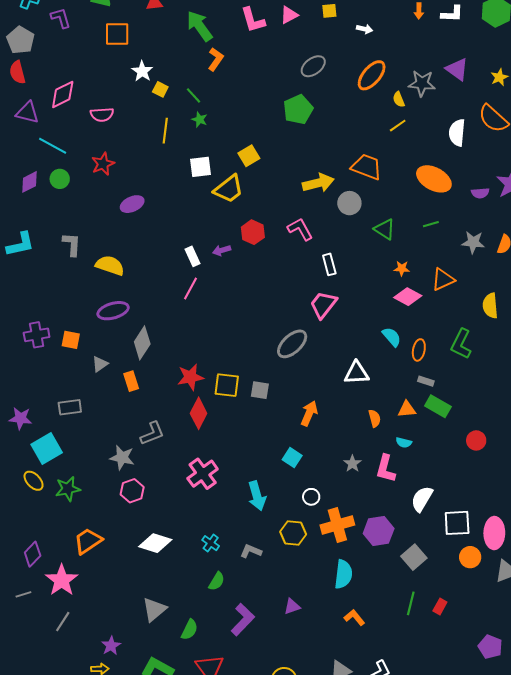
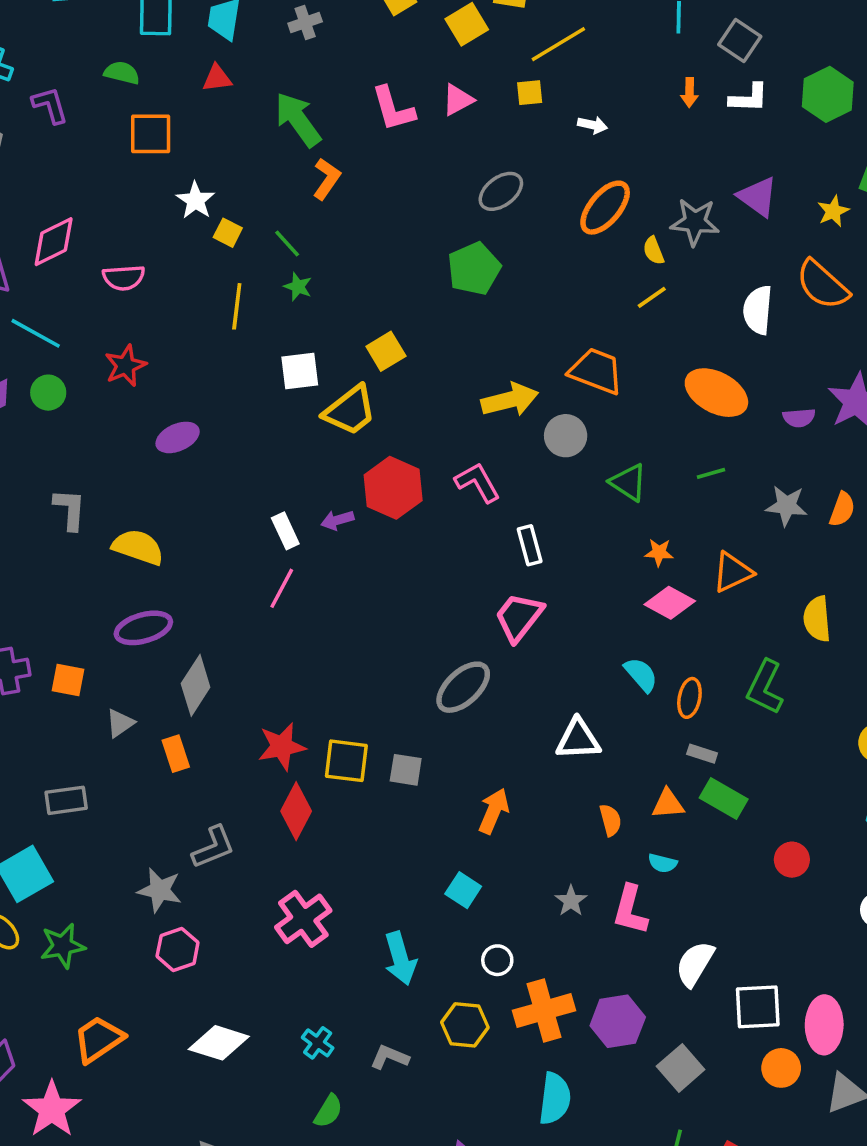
red hexagon: (253, 232) -> (393, 488), size x1.4

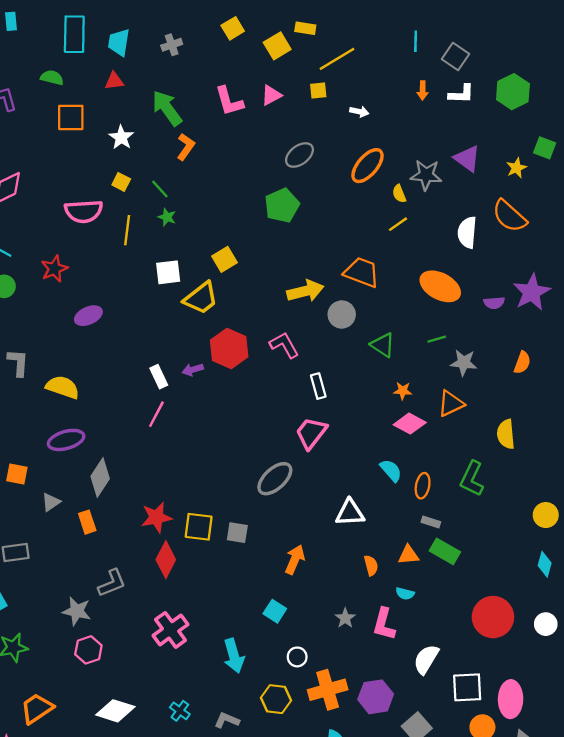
white star: (196, 200) -> (121, 137), moved
pink semicircle: (124, 278) -> (84, 211), moved, size x1.4
gray star: (786, 506) -> (464, 363), moved
red circle: (792, 860) -> (493, 617), moved, size x1.8

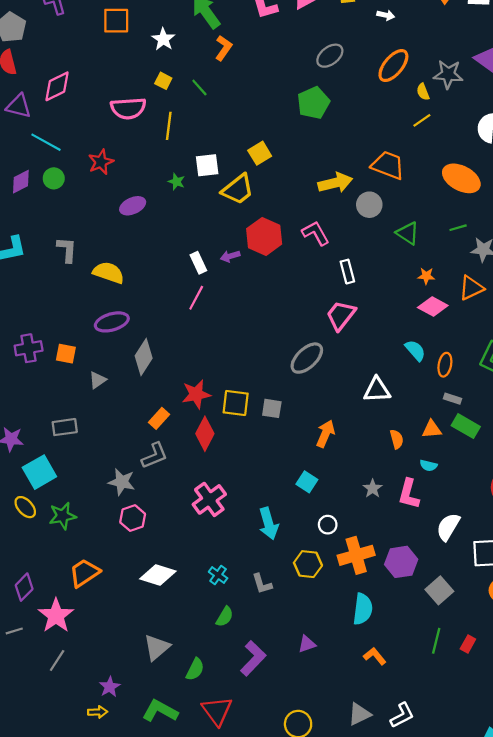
green star: (167, 217) -> (176, 182), moved
orange rectangle: (87, 522) -> (159, 418), moved, turned 60
gray L-shape: (227, 720) -> (262, 584), turned -130

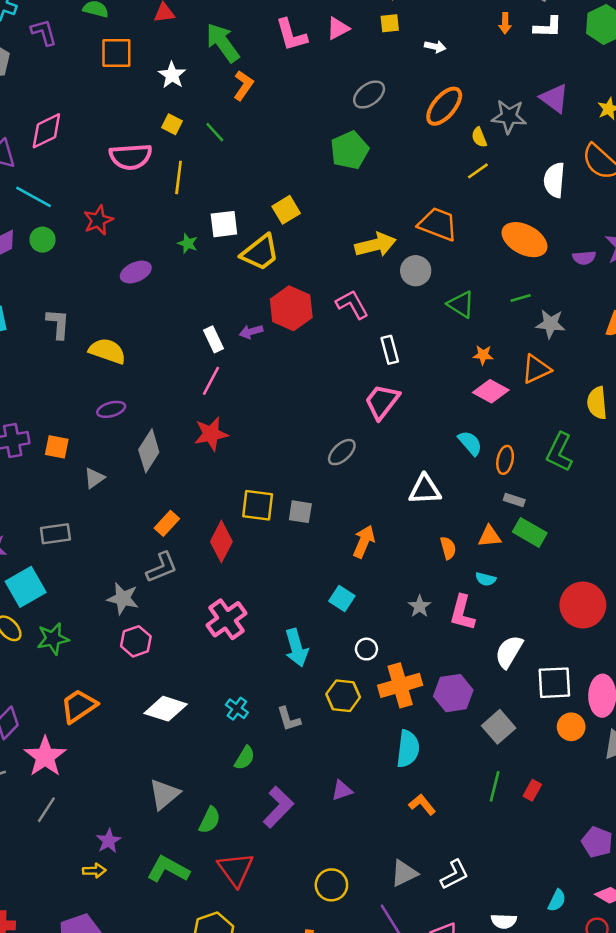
purple ellipse: (112, 322) -> (111, 409), size x0.7
gray ellipse: (307, 358) -> (342, 452), size x0.7
red star: (196, 394) -> (211, 434), moved

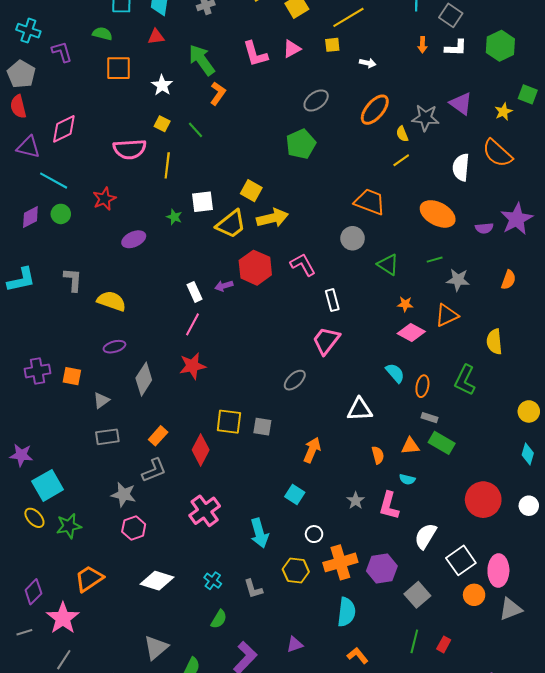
yellow square: (286, 210) -> (251, 191), turned -30
yellow arrow: (376, 245) -> (272, 218), moved
gray rectangle: (55, 534) -> (107, 437), moved
white square: (554, 683) -> (461, 560), turned -32

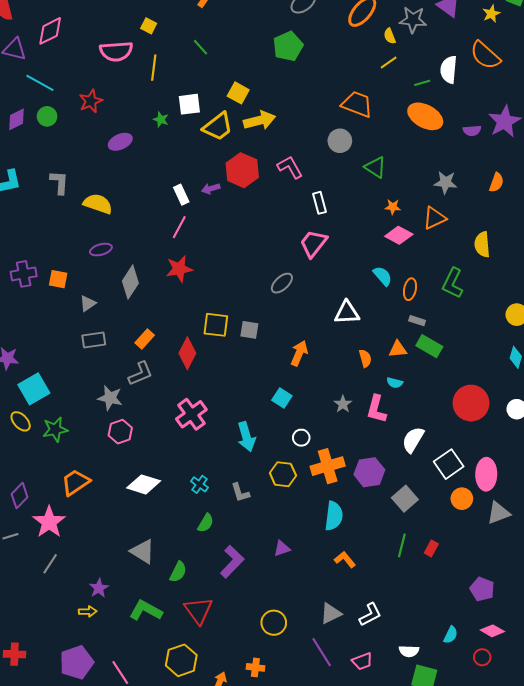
green line: (196, 130) -> (201, 47), moved
green line: (435, 260) -> (422, 83), moved
gray triangle: (156, 648) -> (143, 552), turned -48

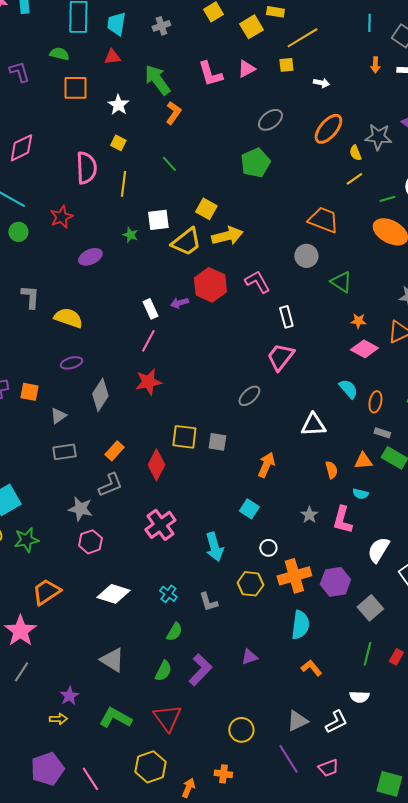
pink semicircle: (116, 51) -> (86, 168), turned -88
green semicircle: (178, 572) -> (163, 671), moved
white semicircle: (409, 651) -> (359, 697), moved

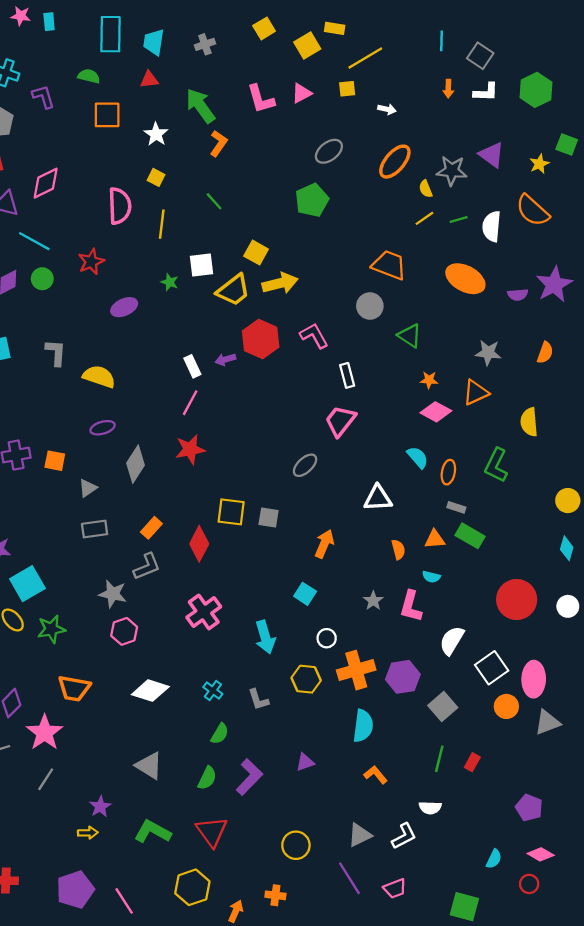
green line: (387, 199) -> (459, 220), moved
orange trapezoid: (46, 592) -> (74, 688), turned -136

